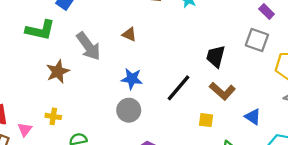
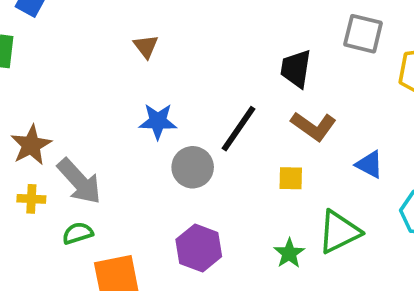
brown triangle: (129, 34) -> (146, 46), turned 35
gray arrow: (89, 46) -> (79, 181), moved
brown star: (58, 71) -> (31, 145), moved
gray circle: (129, 110) -> (193, 167), moved

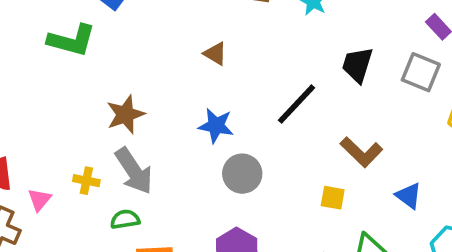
brown triangle: (146, 46) -> (215, 54), turned -30
black trapezoid: (296, 69) -> (357, 65), moved
black line: (239, 129) -> (296, 104), moved
brown star: (31, 145) -> (125, 114), moved

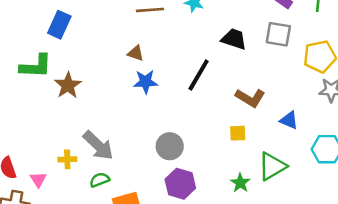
black trapezoid: (357, 65) -> (234, 39), turned 104
brown star: (125, 114) -> (68, 85), moved
blue star: (216, 126) -> (145, 82), moved
gray circle: (242, 174) -> (170, 146), moved

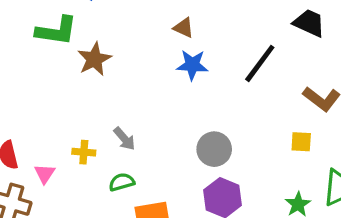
gray arrow: (98, 145) -> (124, 139), size x0.6

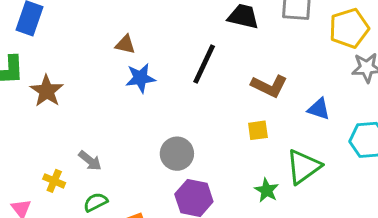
yellow cross: (84, 152) -> (54, 181), turned 30

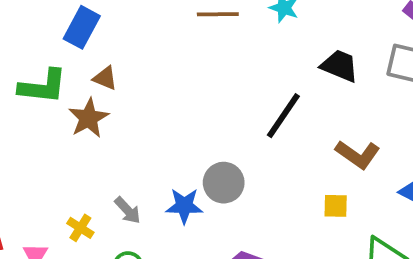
brown triangle: (125, 44) -> (105, 78), moved
blue star: (140, 78) -> (184, 206), moved
gray circle: (177, 154) -> (224, 183), moved

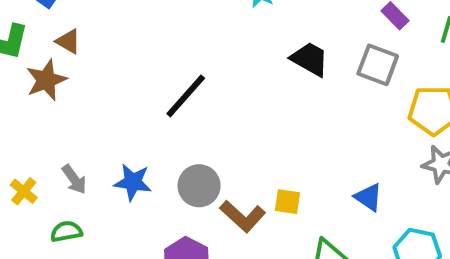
black line: (283, 116) -> (186, 96), moved
brown L-shape: (358, 154) -> (243, 216), moved
gray circle: (224, 183) -> (199, 186), moved

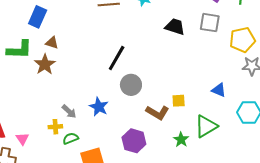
blue star: (133, 182) -> (99, 107), turned 30
gray circle: (199, 186) -> (131, 85), moved
yellow cross: (24, 191) -> (55, 127), moved, turned -32

